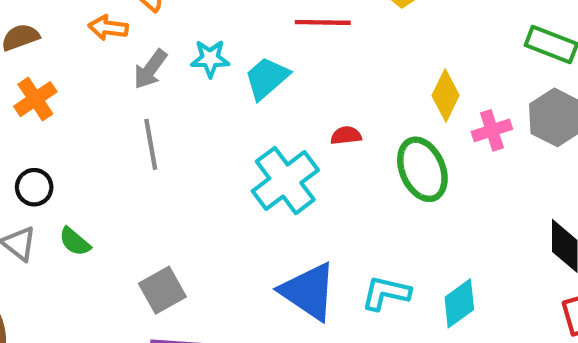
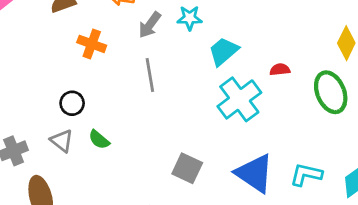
cyan trapezoid: (267, 78) -> (224, 51), moved
orange cross: (35, 99) -> (92, 44), moved, turned -36
gray square: (162, 290) -> (187, 168), moved, turned -36

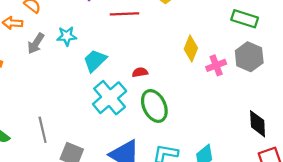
gray line: (150, 75) -> (43, 130), moved
green ellipse: (331, 92) -> (154, 106), moved

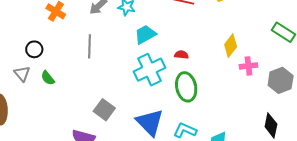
gray hexagon: (249, 57) -> (281, 80), moved
gray line: (43, 130) -> (90, 46), moved

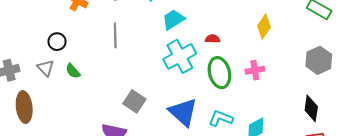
pink cross: (248, 66) -> (255, 70), moved

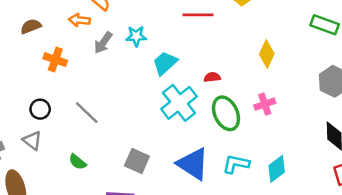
gray line: (115, 35) -> (87, 113), moved, turned -35
green semicircle: (73, 71) -> (77, 162), moved

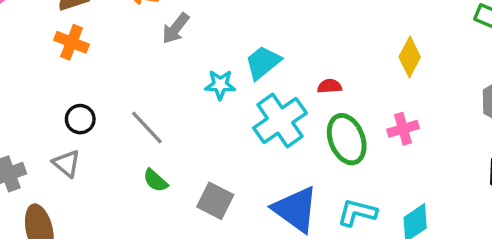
cyan star: (136, 36) -> (220, 85), moved
orange cross: (55, 60) -> (72, 42), moved
green semicircle: (77, 162) -> (155, 180), moved

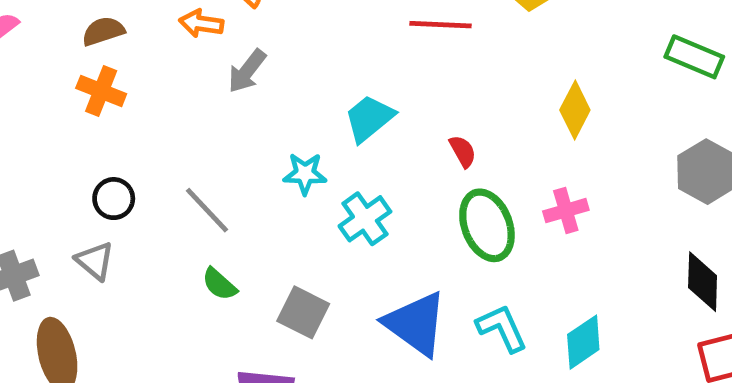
cyan star: (220, 85) -> (305, 174), moved
red semicircle: (329, 86) -> (463, 151), turned 65
cyan cross: (280, 120) -> (365, 219), moved, size x0.7
cyan L-shape: (357, 213) -> (502, 328), turned 51

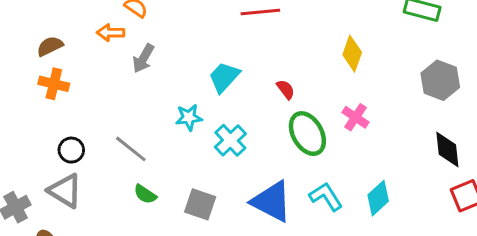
pink cross: (566, 211) -> (355, 117), turned -32
gray triangle: (95, 261) -> (65, 191), size x1.4

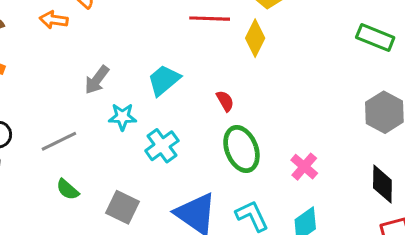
yellow diamond: (352, 54) -> (255, 38), moved
gray arrow: (143, 58) -> (97, 80), moved
pink cross: (355, 117) -> (304, 167), moved
gray line: (131, 149) -> (59, 141), turned -72

